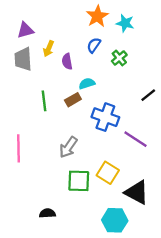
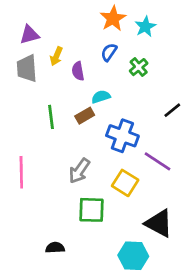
cyan star: (125, 23) -> (145, 27), turned 30
yellow square: (108, 173) -> (125, 183), moved

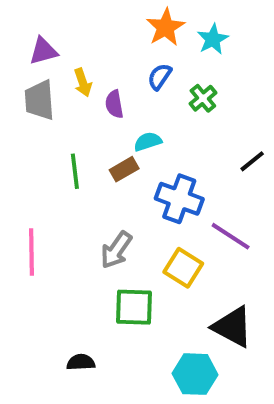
yellow arrow: (56, 56) -> (83, 83), turned -42

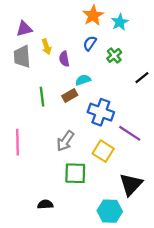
black line: (252, 161) -> (142, 78), moved
black triangle: (233, 327) -> (131, 184), turned 45

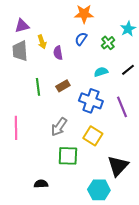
orange star: (93, 15) -> (84, 14), turned 30
cyan star: (120, 22) -> (128, 29), moved
green cross: (114, 55) -> (108, 43), moved
cyan semicircle: (83, 80) -> (101, 72), moved
purple line: (130, 133) -> (122, 107), moved, turned 35

